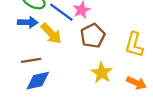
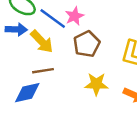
brown line: (31, 60) -> (43, 71), moved
yellow star: (102, 73) -> (96, 84), turned -30

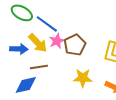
pink star: (75, 16) -> (57, 41), moved
blue arrow: (16, 29) -> (19, 49), moved

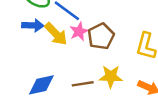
blue arrow: (19, 49) -> (33, 25), moved
brown line: (39, 67) -> (83, 84), moved

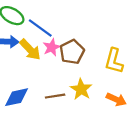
yellow star: (111, 76) -> (81, 89), turned 30

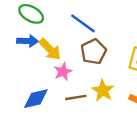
blue line: (40, 28) -> (83, 23), moved
pink star: (52, 47) -> (63, 72), moved

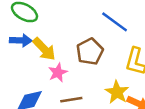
blue line: (83, 23) -> (115, 22), moved
yellow star: (103, 90) -> (117, 92), moved

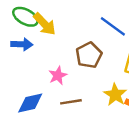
yellow arrow: (44, 49) -> (45, 24), moved

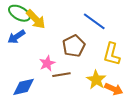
blue arrow: (22, 44) -> (16, 37), turned 144
brown line: (71, 102) -> (61, 75), moved

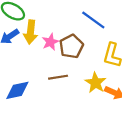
yellow arrow: (36, 19) -> (31, 32), moved, turned 50
pink star: (47, 63) -> (50, 42), moved

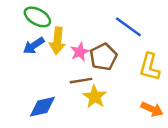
brown line: (58, 77) -> (81, 81), moved
yellow star: (96, 83) -> (95, 97), moved

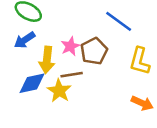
yellow arrow: (57, 41) -> (47, 60), moved
yellow star: (95, 97) -> (59, 91), moved
blue diamond: (42, 107) -> (32, 83), moved

